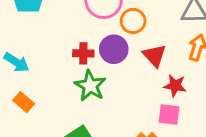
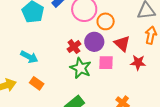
red cross: (83, 53) -> (74, 47), turned -32
pink square: (169, 114) -> (106, 63), moved

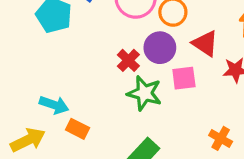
cyan arrow: (29, 57) -> (54, 105), moved

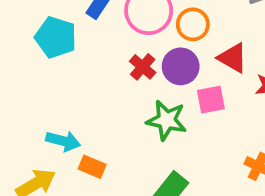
red cross: (128, 60) -> (143, 67), moved

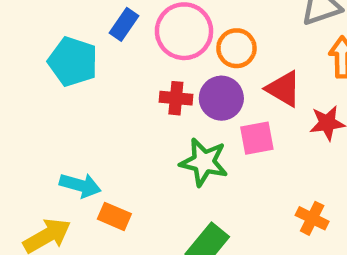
red cross: (143, 67) -> (176, 98), turned -36

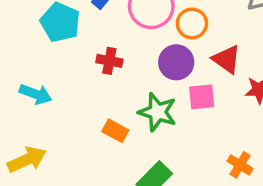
red cross: (176, 98) -> (109, 61), moved
cyan arrow: (80, 185) -> (36, 94), moved
orange rectangle: (114, 216) -> (115, 131), moved

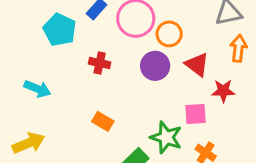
pink square: (202, 97) -> (195, 114), moved
green star: (158, 112) -> (166, 137), moved

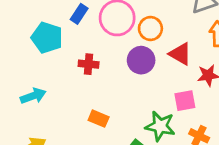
cyan arrow: (37, 89) -> (33, 96), turned -35

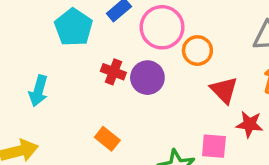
purple circle: (141, 60) -> (147, 78), moved
cyan arrow: (33, 96) -> (38, 91), turned 110

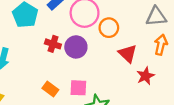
red star: (249, 124) -> (145, 76), turned -30
pink square: (214, 146) -> (78, 88), moved

